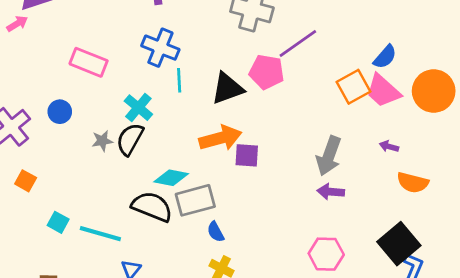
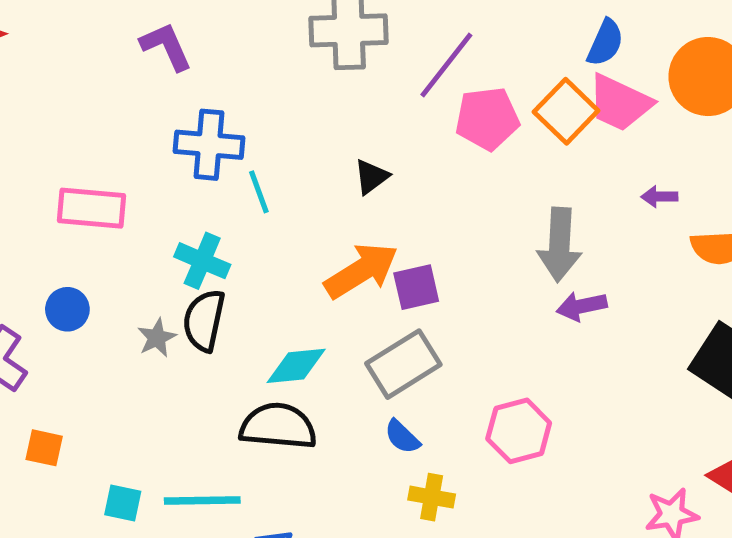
pink pentagon: (267, 72) -> (487, 119), moved
black triangle: (227, 88) -> (371, 177), moved, size x0.6
gray rectangle: (195, 200) -> (403, 364), moved
pink hexagon: (326, 254) -> (519, 431), moved

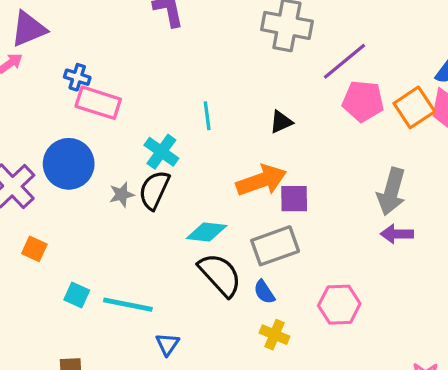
blue cross: (209, 145) -> (77, 77), moved, size x0.6
blue circle: (67, 309) -> (69, 164), size x1.8
black semicircle: (278, 426) -> (220, 275), moved, turned 30

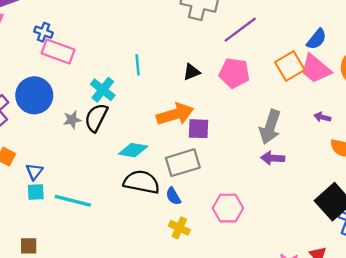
pink pentagon: (363, 101) -> (234, 73), moved
black semicircle: (220, 275) -> (142, 182), turned -39
cyan square: (77, 295) -> (36, 192), turned -30
blue triangle: (167, 344) -> (34, 172), moved

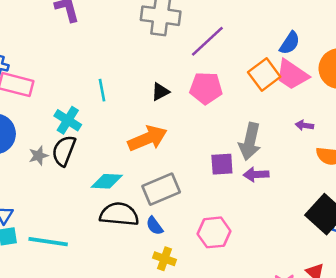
purple square: (198, 129) -> (222, 164), moved

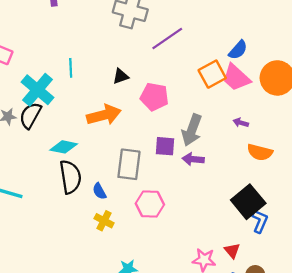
pink pentagon: (206, 88) -> (154, 97), moved
cyan cross: (68, 120) -> (37, 90), size x1.4
gray rectangle: (161, 189) -> (129, 164), moved, turned -68
black semicircle: (119, 214) -> (70, 177), turned 68

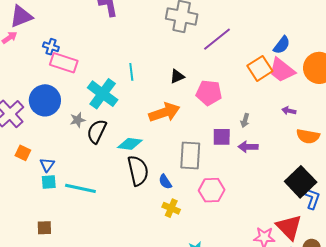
black semicircle: (30, 115) -> (97, 131), moved
gray arrow: (192, 130) -> (245, 120), size x0.5
red triangle: (232, 251) -> (289, 227), size x1.8

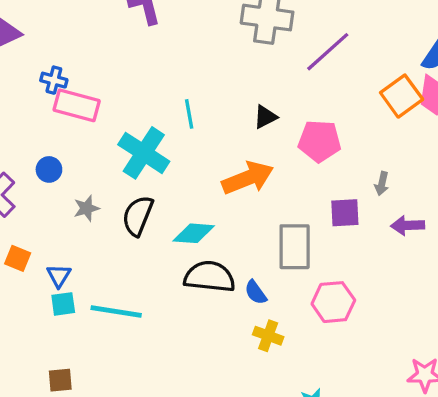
blue circle: (45, 100) -> (49, 169), size x0.5
gray star: (78, 120) -> (86, 208), moved
purple arrow: (248, 147) -> (408, 225), moved
black semicircle: (138, 171) -> (210, 277), turned -68

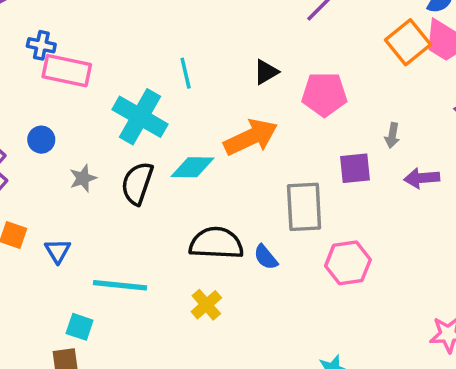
cyan diamond: (194, 233) -> (193, 167), moved
cyan square: (63, 304) -> (80, 327), moved, turned 30
yellow cross: (268, 336) -> (206, 305), moved, turned 32

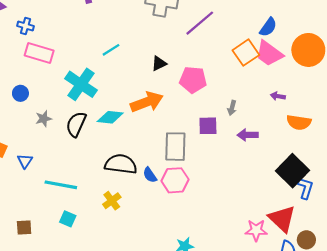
blue cross: (41, 45) -> (26, 26), moved
cyan line: (186, 73) -> (111, 50), moved, turned 66
pink hexagon: (348, 263) -> (175, 180), moved
cyan square: (80, 327) -> (68, 219), moved

